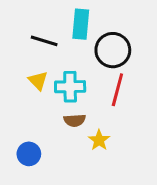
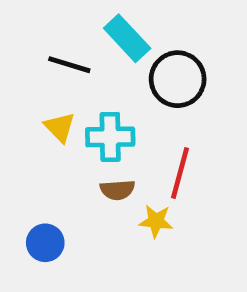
cyan rectangle: (81, 24) -> (127, 38), turned -48
red line: (117, 90) -> (180, 173), moved
yellow star: (99, 140) -> (156, 221), turned -30

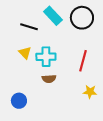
black circle: (178, 79) -> (82, 18), moved
red line: (180, 173) -> (83, 61), moved
yellow star: (156, 221) -> (90, 92), moved

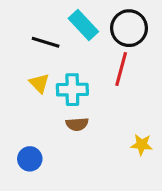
red line: (83, 61) -> (121, 69), moved

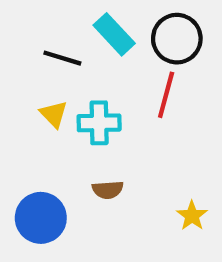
brown semicircle: (77, 124) -> (108, 190), moved
yellow star: (142, 145) -> (192, 216), moved, turned 30
blue circle: (30, 159) -> (41, 218), size x1.5

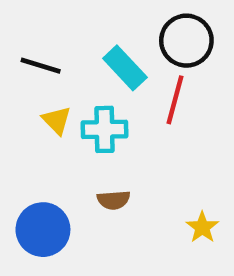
cyan rectangle: (114, 34) -> (125, 68), moved
black line: (62, 58) -> (41, 66), moved

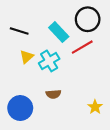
red line: (175, 100) -> (82, 47), turned 45
yellow triangle: (57, 120) -> (27, 57), turned 32
cyan cross: (104, 129) -> (49, 61), turned -30

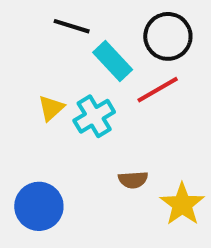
black line: (19, 31) -> (72, 26), moved
brown semicircle: (53, 94) -> (133, 180), moved
yellow star: (95, 107) -> (182, 204), size x1.5

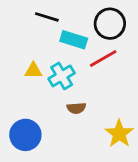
cyan rectangle: (113, 61) -> (74, 40), turned -30
yellow triangle: (51, 108) -> (33, 71), turned 42
brown semicircle: (133, 180) -> (76, 108), moved

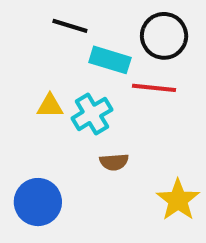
red line: (103, 59) -> (154, 88), turned 36

